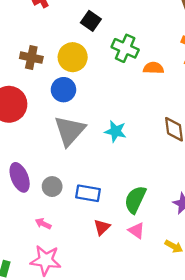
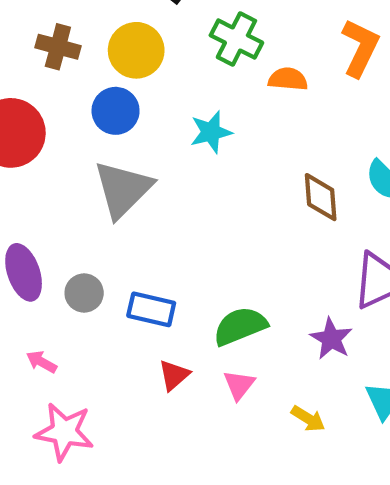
cyan star: (116, 131) -> (211, 132), moved, turned -30
green semicircle: (135, 200) -> (240, 326), turned 40
pink arrow: (43, 224) -> (42, 362), moved
pink triangle: (136, 231) -> (239, 385), turned 30

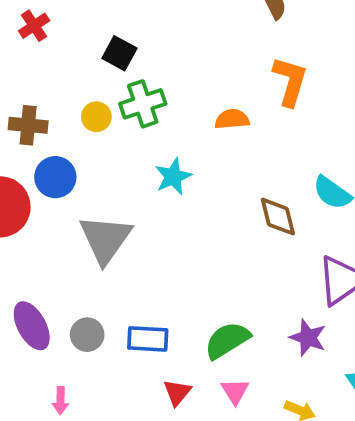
green cross: (236, 39) -> (143, 104), moved, turned -36
yellow circle: (136, 50) -> (96, 117), size x0.6
blue circle: (116, 111) -> (55, 177), moved
pink arrow: (42, 362) -> (61, 401), turned -108

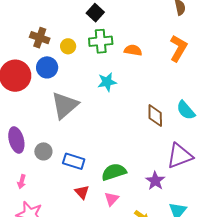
yellow circle: (96, 117) -> (68, 46), moved
orange semicircle: (232, 119) -> (133, 50), moved
red triangle: (177, 392) -> (82, 192), turned -35

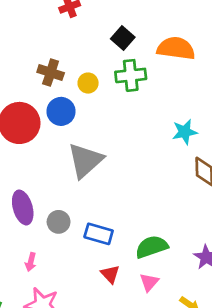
orange semicircle: (133, 50) -> (176, 48), moved, size x1.6
cyan star: (107, 82) -> (185, 132), moved

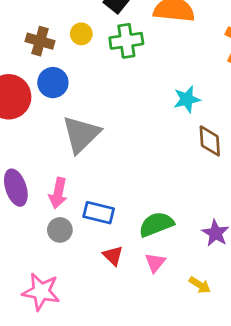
yellow circle: (88, 83) -> (81, 34), moved
gray circle: (59, 222) -> (60, 230), moved
pink arrow: (31, 262) -> (58, 193), moved, size x1.5

